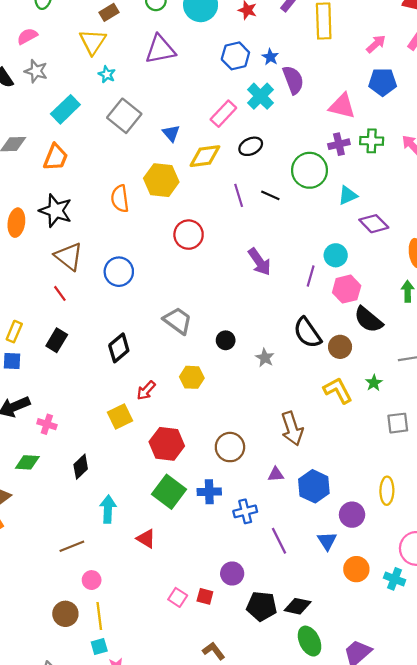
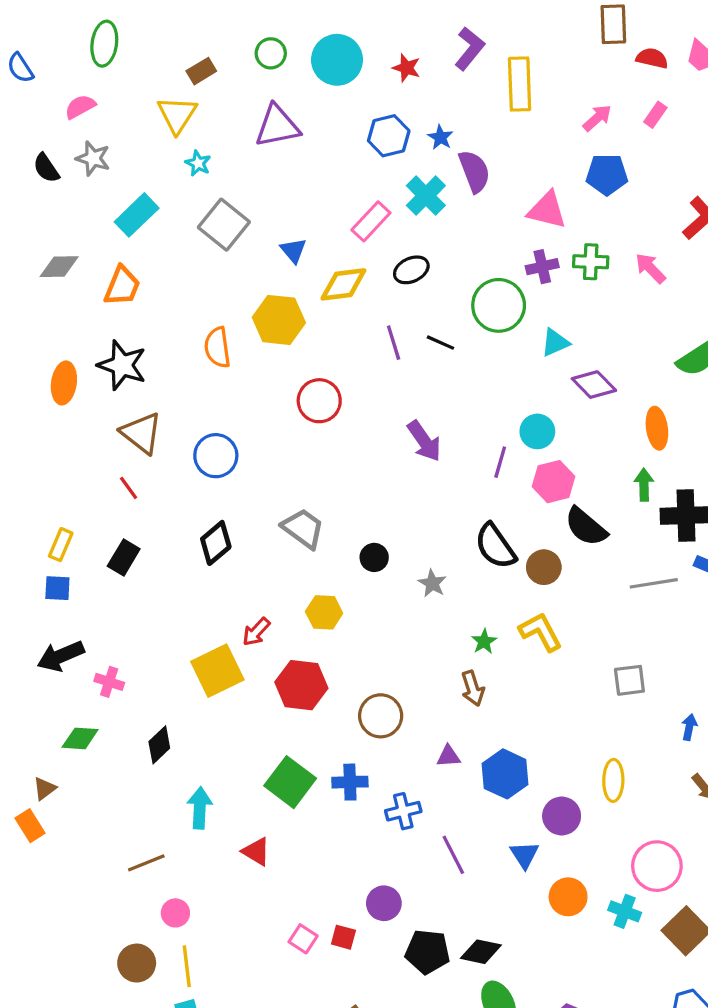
black diamond: (119, 348) -> (216, 543), moved
green star: (374, 383) -> (484, 641), moved
yellow square: (120, 417) -> (217, 671), size x1.4
brown arrow: (292, 429) -> (473, 688), size x0.7
red hexagon: (167, 444) -> (301, 685), moved

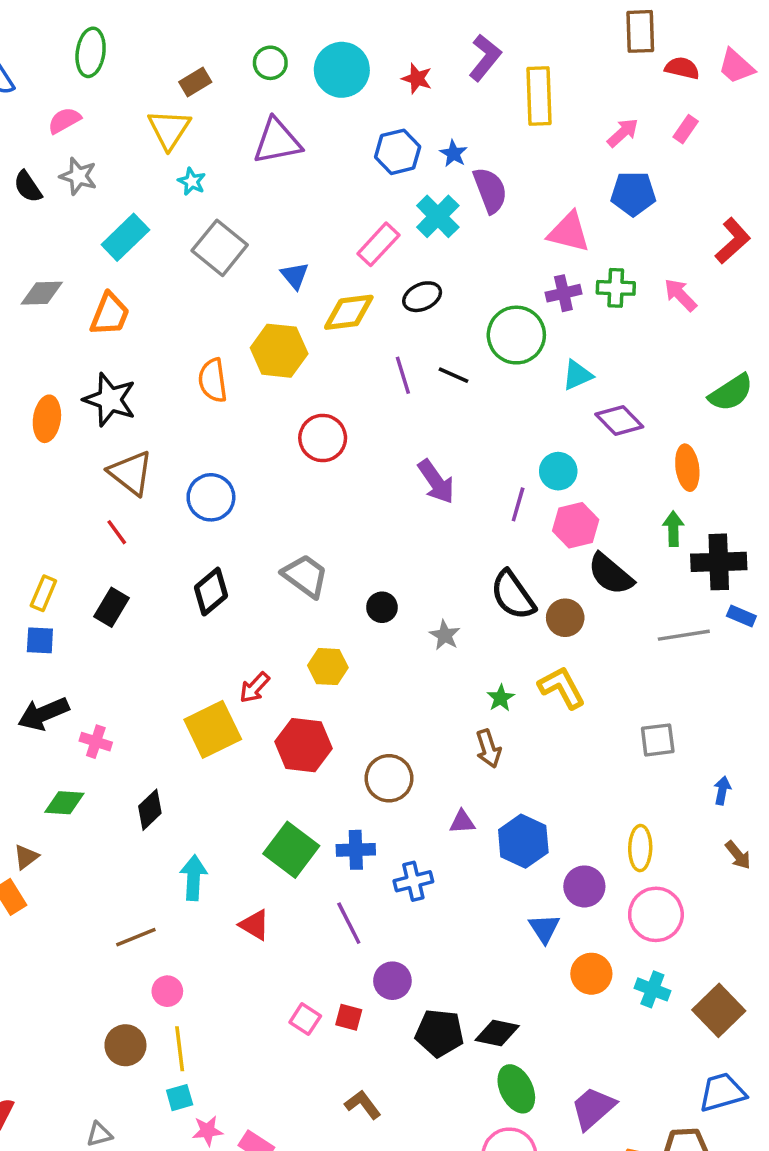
purple line: (453, 855) -> (349, 923), moved
pink circle: (657, 866) -> (656, 914), moved

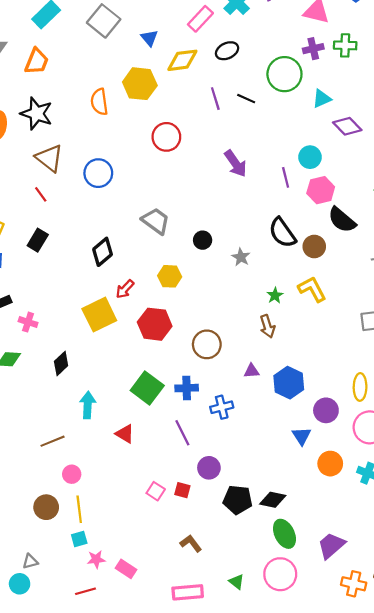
purple line: (518, 504) -> (286, 177), turned -30
black diamond: (211, 592) -> (103, 252), moved

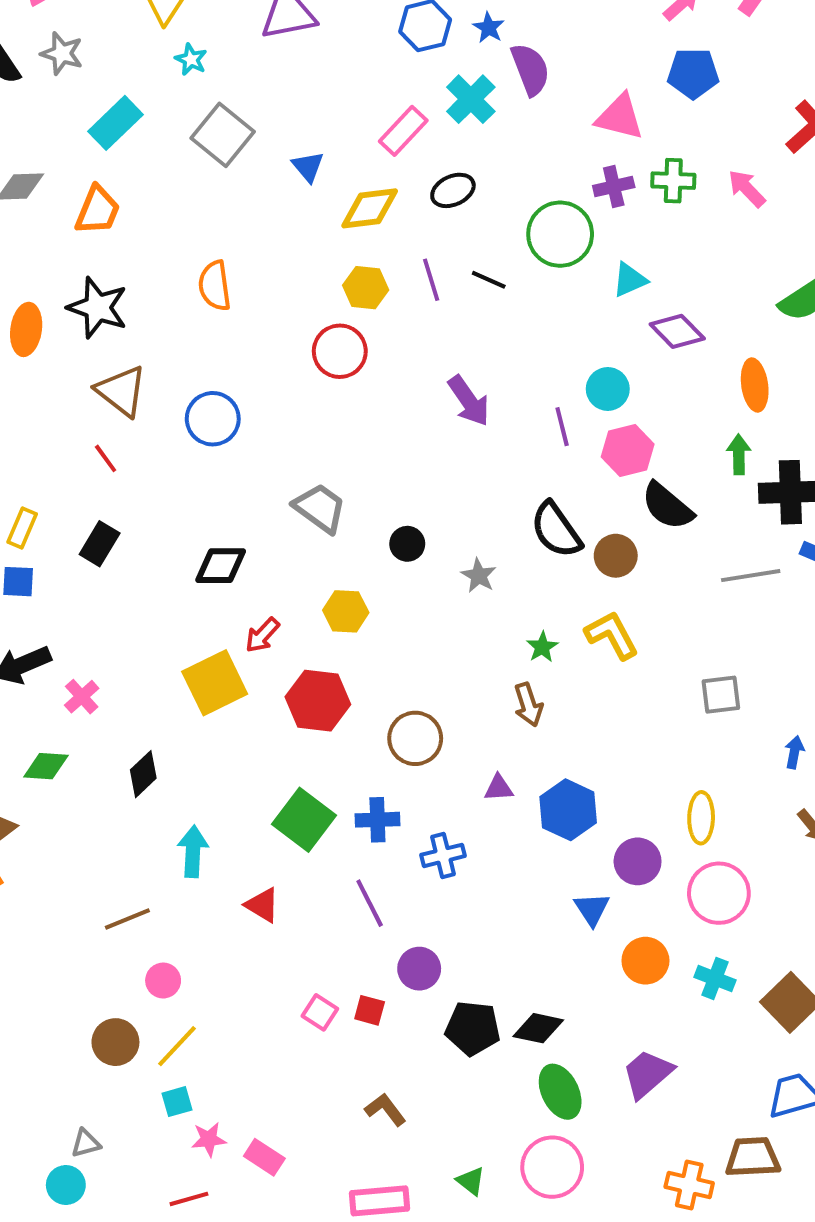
yellow hexagon: (140, 84) -> (366, 288), moved, size x0.7
black diamond: (103, 252) -> (221, 566), turned 40
pink cross: (28, 322) -> (82, 697), turned 30
yellow line: (79, 509) -> (177, 1046), turned 50
purple trapezoid: (331, 545) -> (647, 1074), moved

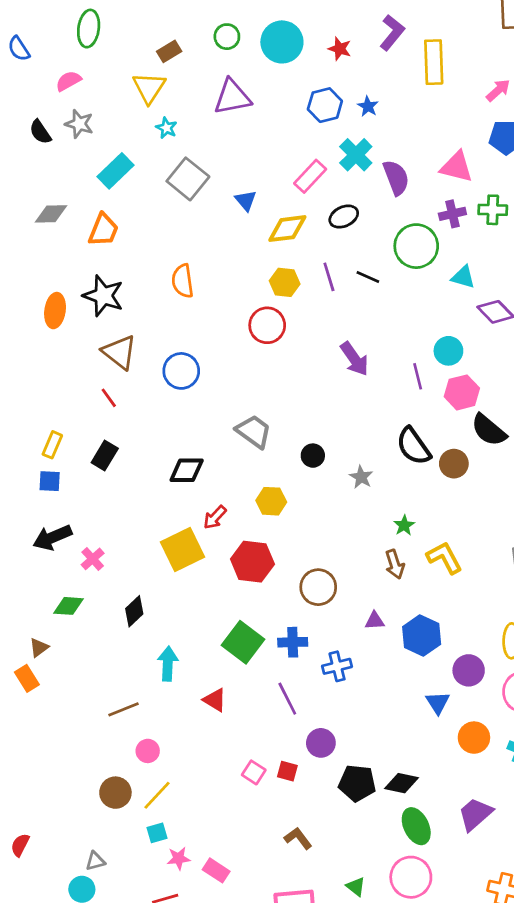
purple semicircle: (530, 69) -> (396, 178), moved
cyan triangle: (630, 280) -> (463, 277), turned 40
yellow L-shape: (612, 635) -> (444, 558), moved

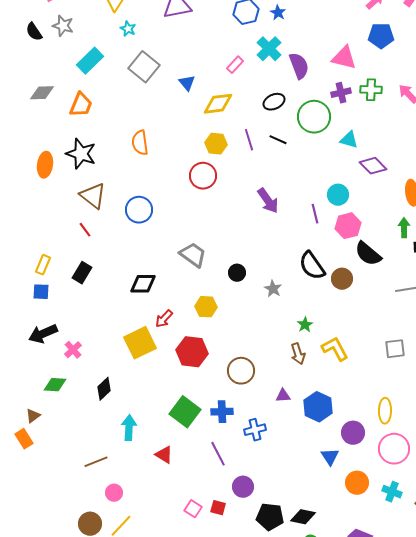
pink rectangle: (310, 176) -> (235, 65), size x0.7
black ellipse: (344, 217) -> (274, 102), moved

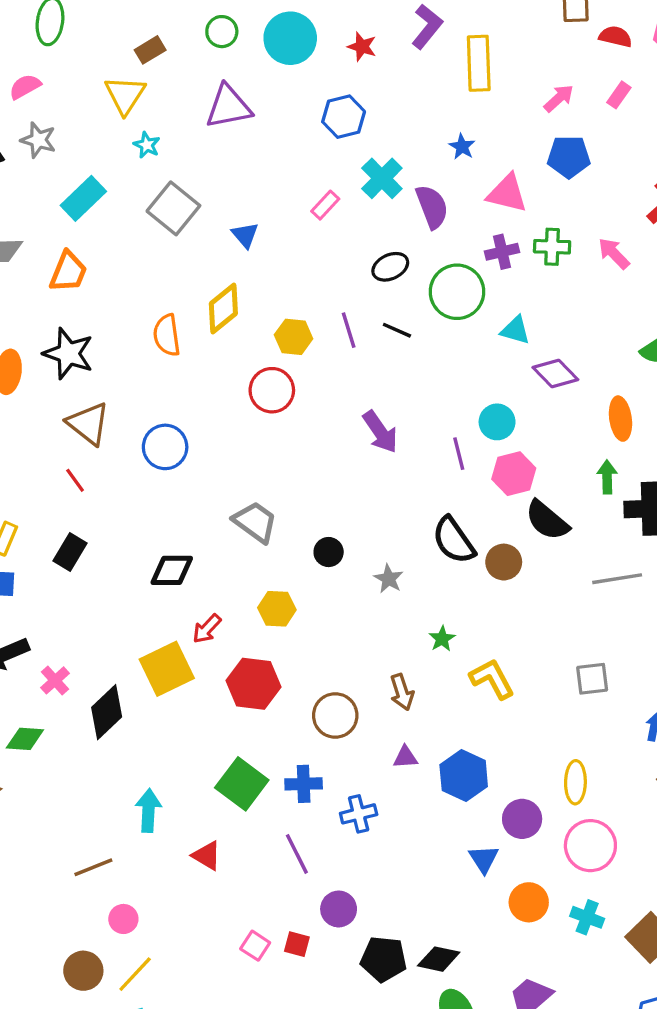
blue star: (278, 13) -> (462, 147), moved
yellow diamond: (218, 104) -> (223, 308), moved, turned -32
brown arrow: (298, 354) -> (402, 692), moved
black diamond: (104, 389) -> (107, 712), moved, size x1.4

